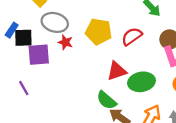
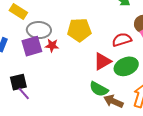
red semicircle: (132, 36) -> (122, 40), moved, turned 30
black square: (23, 38) -> (18, 82), moved
purple square: (39, 55) -> (32, 46), moved

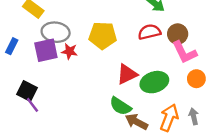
red semicircle: (122, 40) -> (149, 32), moved
black square: (18, 82) -> (27, 91), turned 36

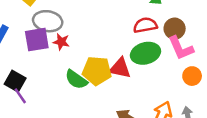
yellow pentagon: (103, 36) -> (97, 71), moved
red triangle: (127, 74) -> (120, 68), turned 35
green ellipse: (154, 82) -> (145, 53), moved
green semicircle: (120, 106) -> (76, 79), moved

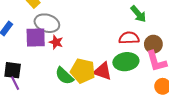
black square: (15, 81) -> (13, 70), turned -30

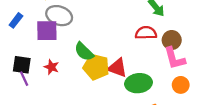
red star: (56, 42) -> (52, 67), moved
green ellipse: (126, 62) -> (138, 83), moved
green semicircle: (64, 76) -> (84, 52), moved

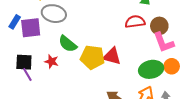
purple square: (47, 31) -> (31, 28), moved
green semicircle: (84, 52) -> (68, 44), moved
green ellipse: (138, 83) -> (151, 69), moved

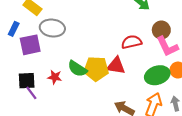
blue rectangle: (15, 22) -> (14, 29), moved
red semicircle: (135, 22) -> (132, 42), moved
green semicircle: (68, 44) -> (77, 69), moved

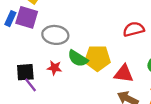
gray ellipse: (52, 28) -> (55, 35), moved
purple square: (30, 45) -> (27, 17), moved, turned 30
red triangle: (116, 66) -> (124, 74), moved

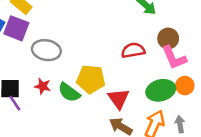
green semicircle: (78, 58) -> (69, 92), moved
red triangle: (124, 74) -> (119, 99), turned 42

